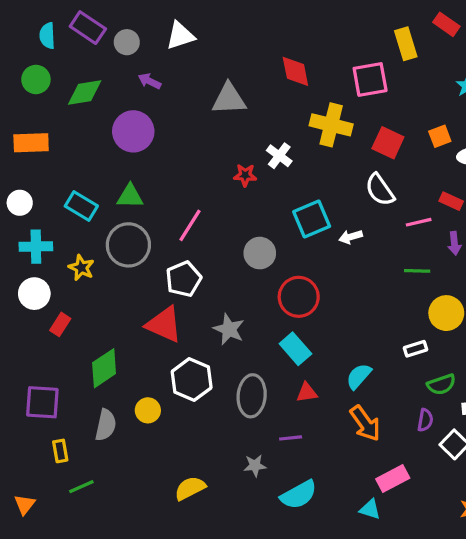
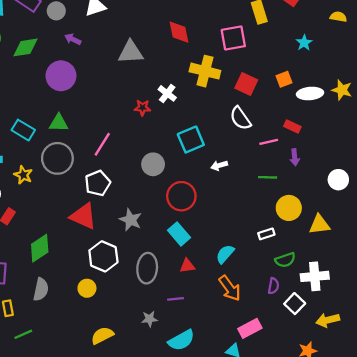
white arrow: (351, 237) -> (219, 165), moved
yellow circle: (148, 410) -> (87, 288), moved

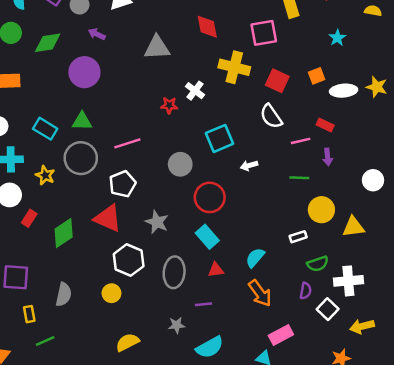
pink line: (102, 144) -> (127, 143), turned 40
green diamond: (40, 248) -> (64, 233), moved

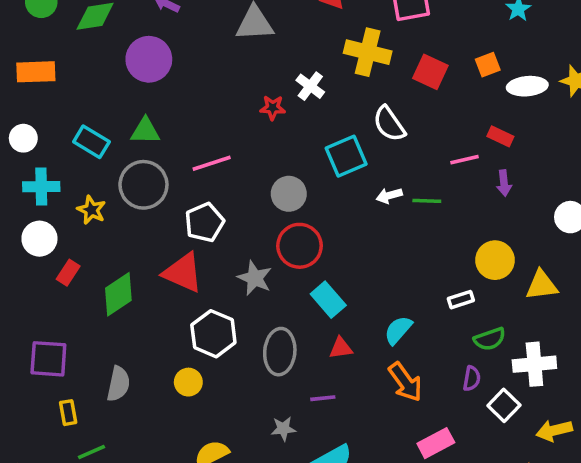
white semicircle: (271, 116) -> (389, 124), moved
green line: (299, 178) -> (427, 201), moved
red circle: (210, 197) -> (300, 246), moved

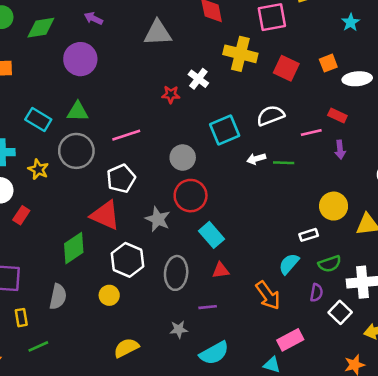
white semicircle: (389, 124) -> (271, 116), moved, turned 104
green diamond: (118, 294) -> (74, 248), moved
cyan semicircle: (398, 330) -> (289, 264), moved

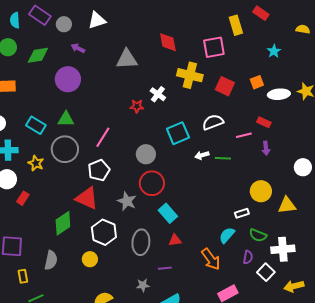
pink line: (126, 135) -> (103, 137), turned -40
green semicircle: (330, 264) -> (258, 235), turned 42

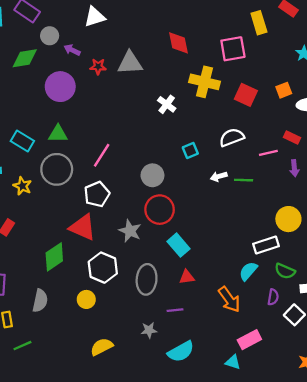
gray circle: (64, 24) -> (50, 36), moved
red star: (137, 106) -> (98, 66), moved
cyan square: (178, 133) -> (190, 150), size x0.6
white rectangle: (242, 213) -> (266, 245), size x1.5

